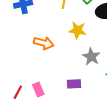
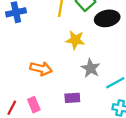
orange arrow: (44, 43) -> (41, 69), moved

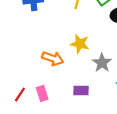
yellow star: (75, 40) -> (80, 44), moved

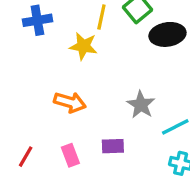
yellow star: (80, 44) -> (83, 46), moved
pink rectangle: (42, 93) -> (70, 155), moved

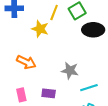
gray star: (141, 105) -> (70, 71), turned -30

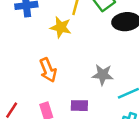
orange arrow: (26, 62) -> (48, 70), turned 48

